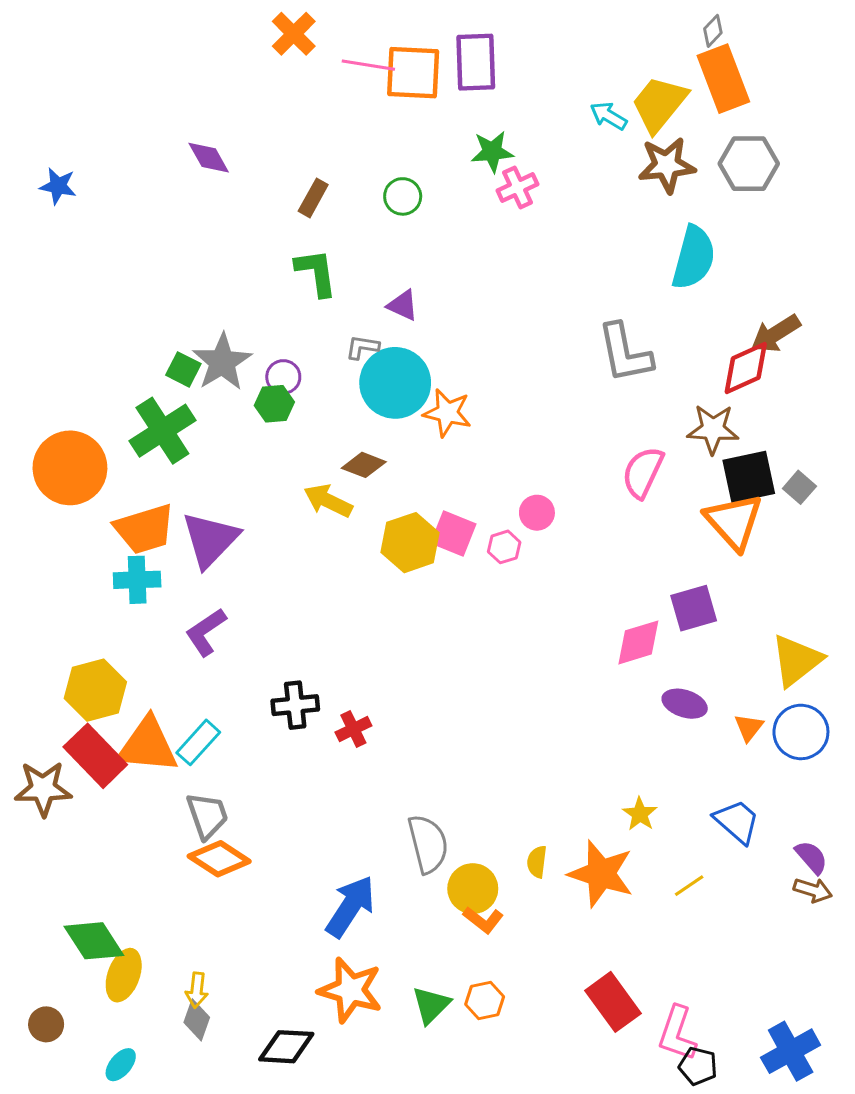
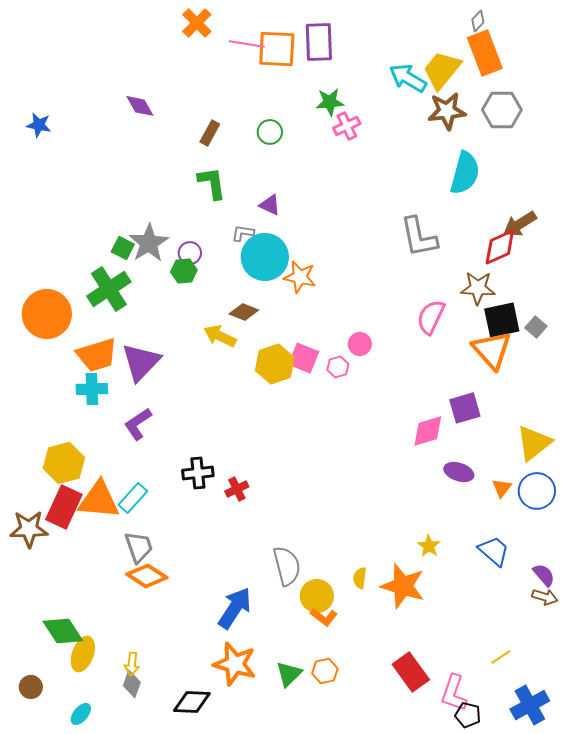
cyan arrow: (609, 116) -> (408, 78), size x1.5
red rectangle: (95, 756) -> (64, 507), turned 69
yellow line: (689, 886) -> (501, 657), moved

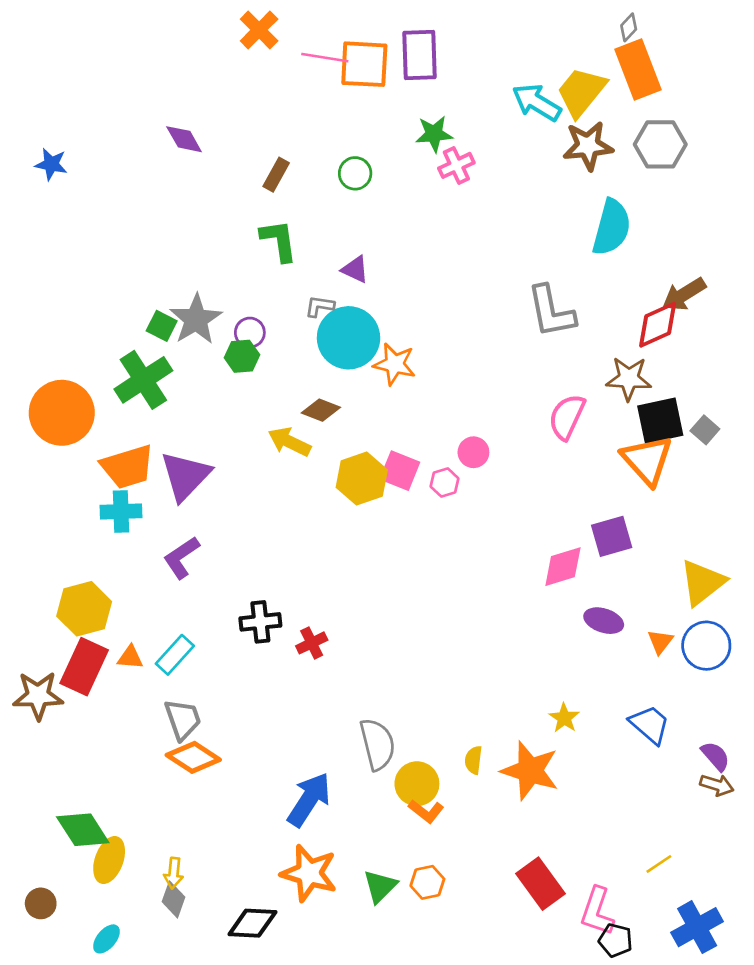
orange triangle: (99, 500) -> (130, 657), size x0.5

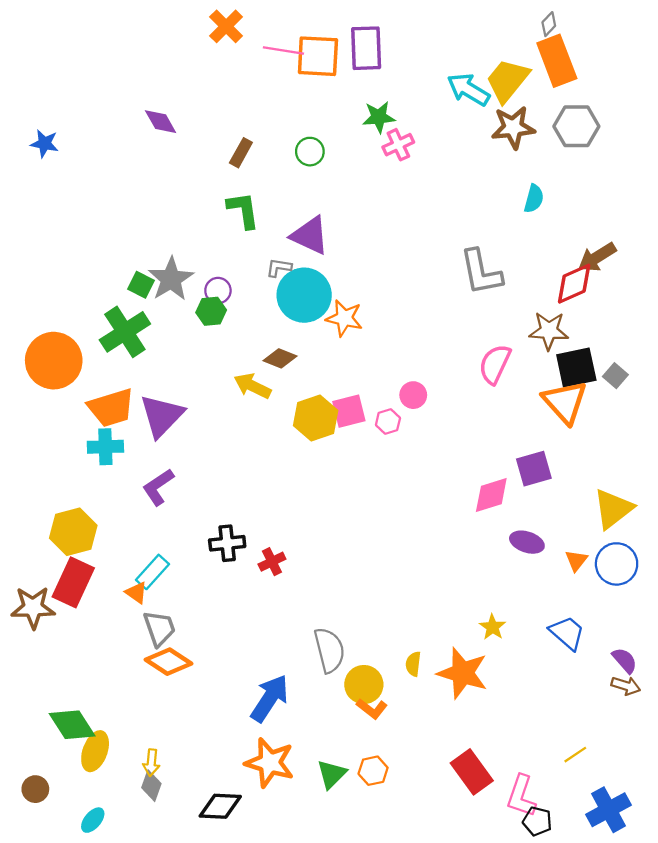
cyan semicircle: (612, 227) -> (534, 199), size x0.6
purple triangle: (355, 269) -> (310, 235), size x1.6
pink square: (400, 471) -> (349, 411), turned -36
orange triangle: (130, 657) -> (136, 593), moved, turned 30

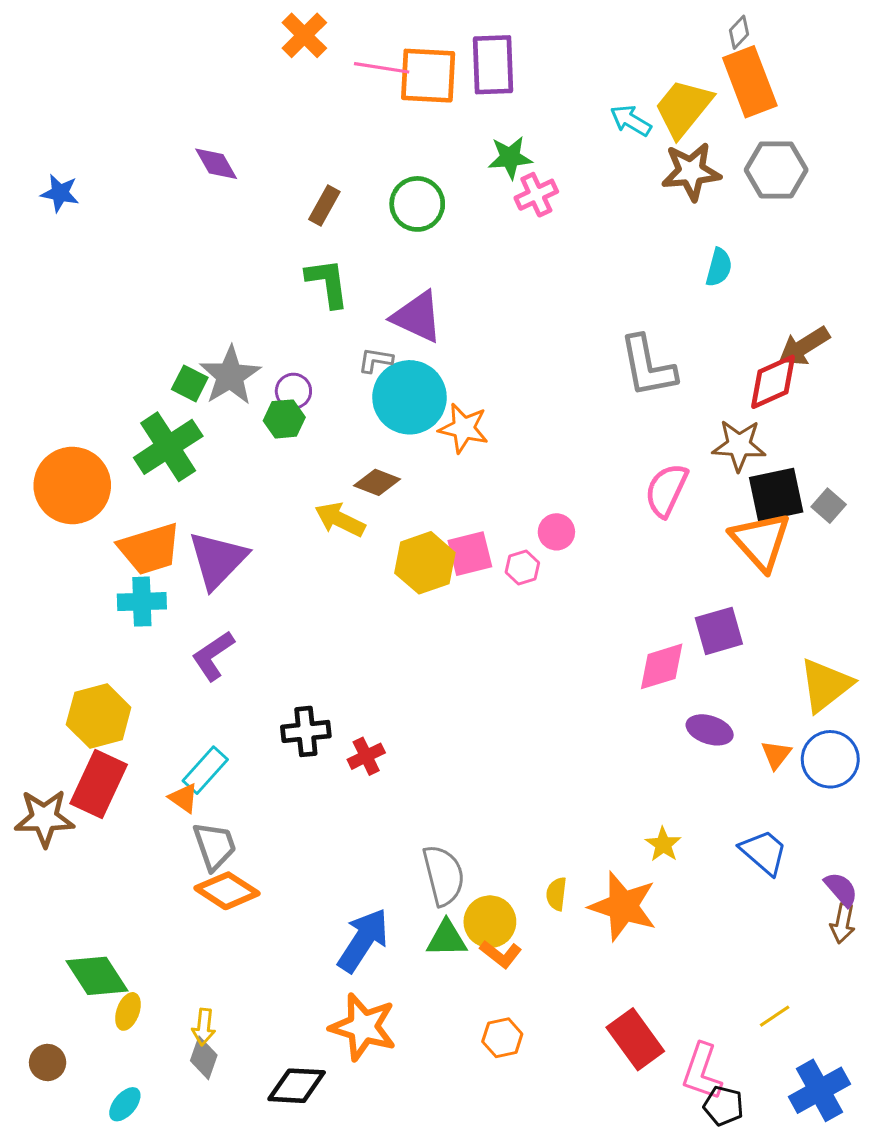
cyan arrow: (468, 90) -> (631, 120), size x0.7
green circle: (310, 152) -> (417, 204), size x1.4
brown arrow: (626, 686) -> (843, 923), turned 84
yellow ellipse: (95, 751) -> (128, 1011), size x0.7
green triangle: (332, 774) -> (447, 939), moved, turned 44

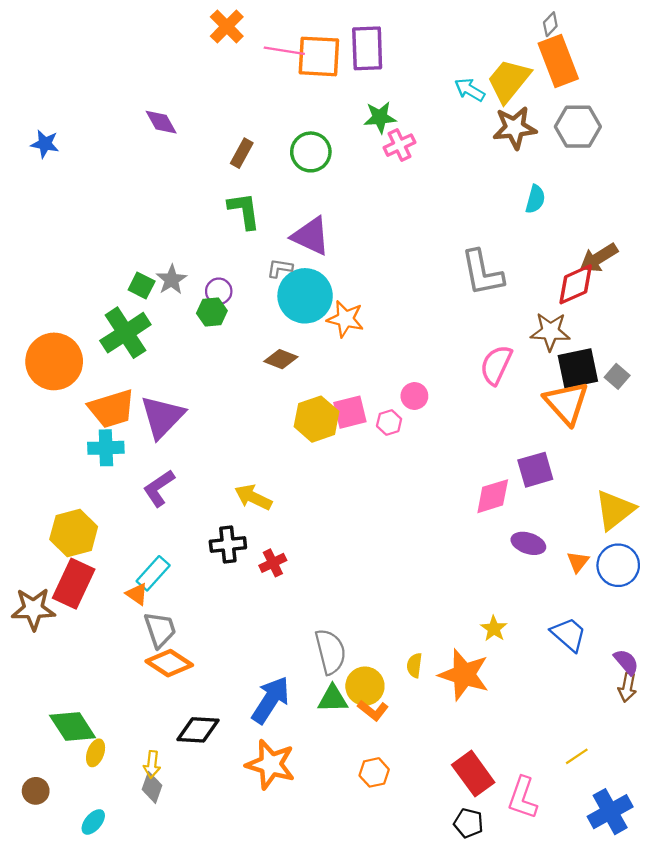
gray star: (230, 376) -> (172, 280), size x0.7
yellow arrow: (340, 520) -> (253, 497), moved
black diamond: (297, 1086) -> (198, 730), moved
black pentagon: (724, 1106) -> (469, 823), moved

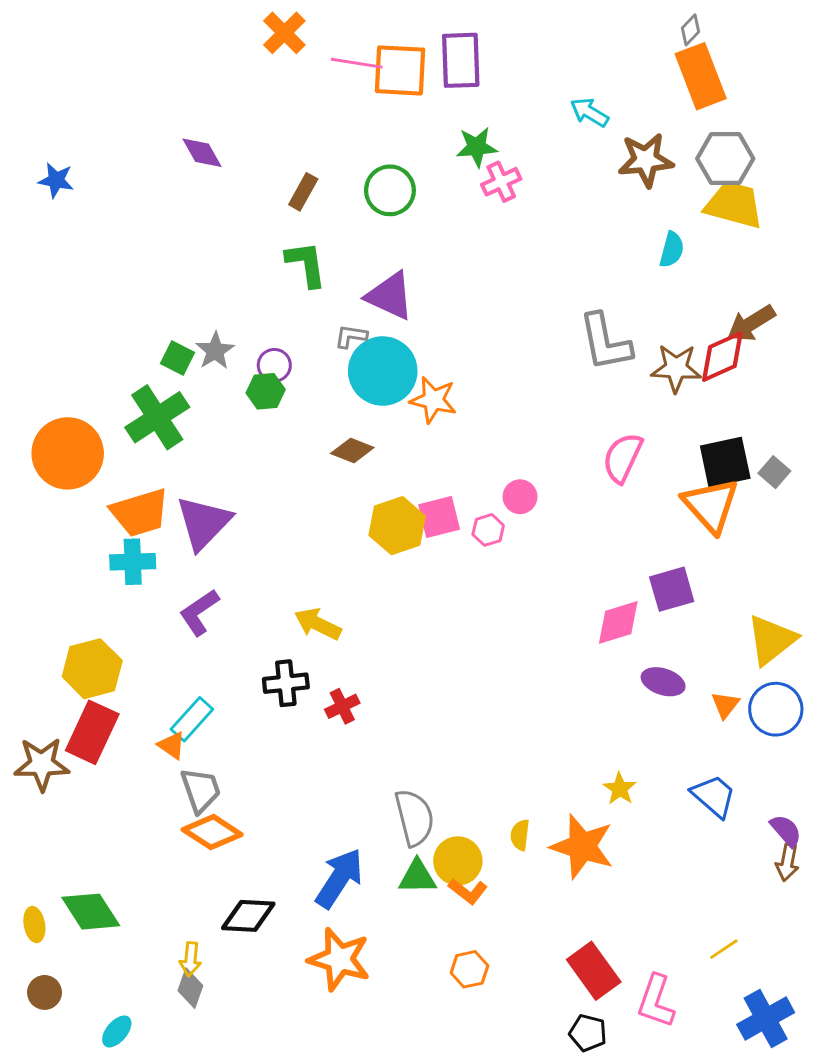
yellow trapezoid: (509, 81) -> (734, 205), moved, turned 66
brown star: (550, 332) -> (676, 368), moved
yellow ellipse: (96, 753) -> (34, 925), moved, turned -30

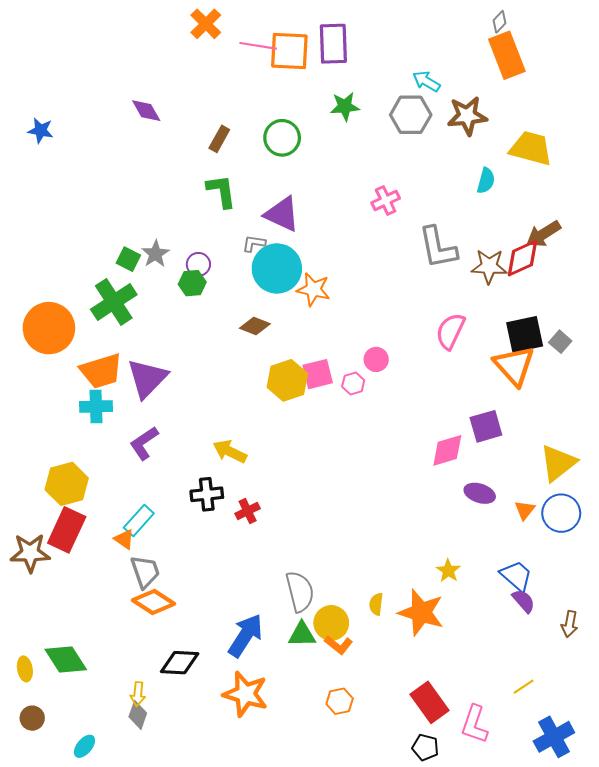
gray hexagon: (725, 159) -> (411, 115), moved
pink cross: (501, 182) -> (386, 201), moved
purple semicircle: (786, 831) -> (524, 601), moved

